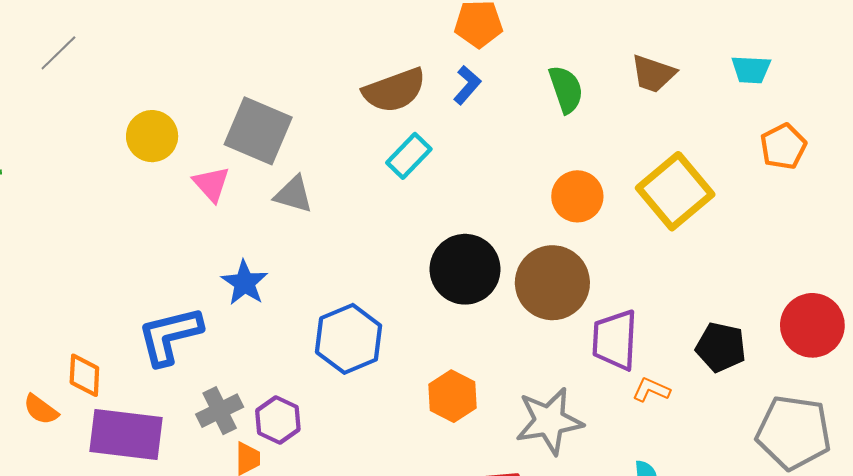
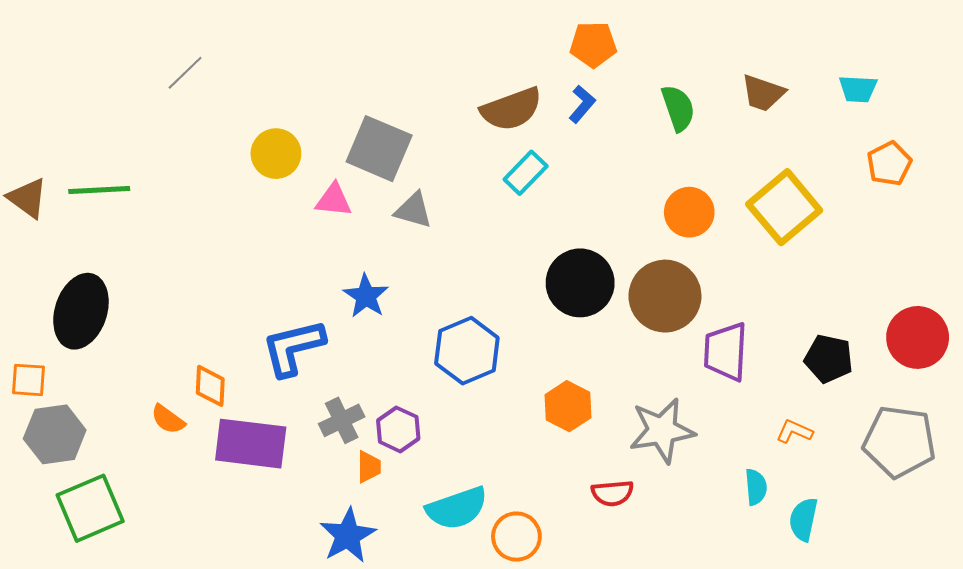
pink triangle: (211, 184) -> (334, 200), turned -42
orange L-shape: (651, 390) -> (794, 431), moved

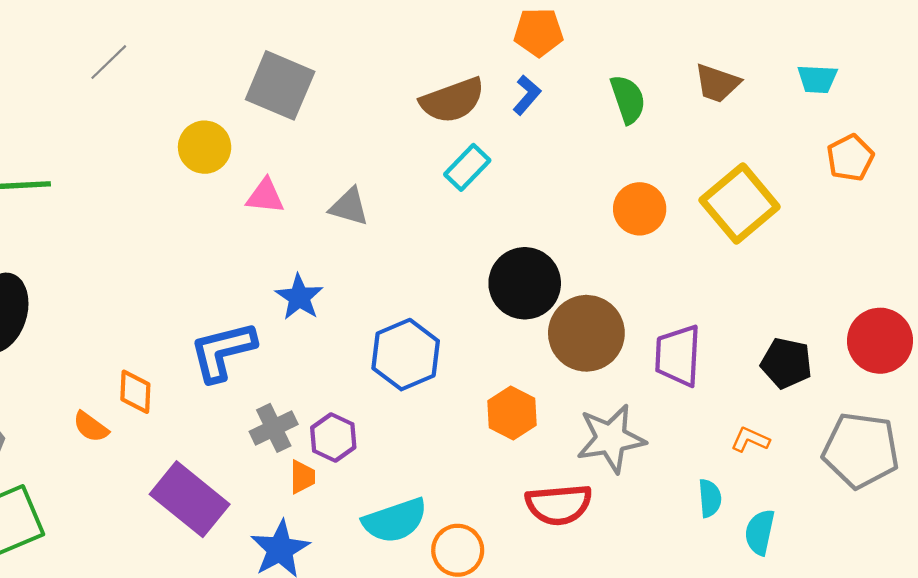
gray square: (379, 149) -> (280, 85), moved
brown circle: (665, 296) -> (586, 333), moved
purple rectangle: (251, 444) -> (190, 499), moved, turned 32
red semicircle: (612, 493) -> (559, 505), size x1.5

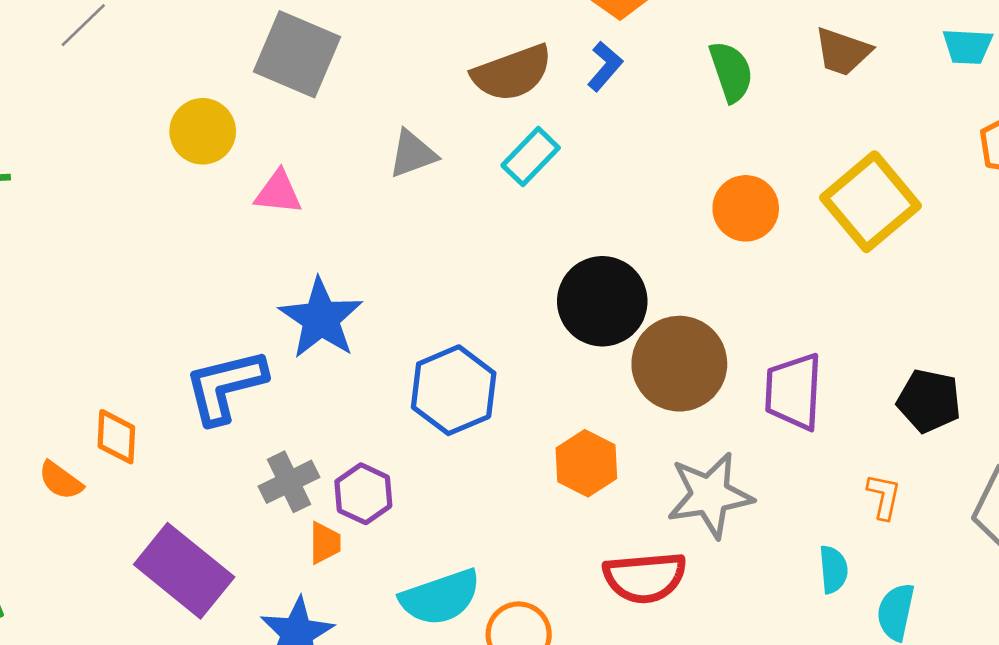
gray triangle: (349, 207) -> (412, 154), moved, turned -36
blue star: (299, 297) -> (321, 319), size x1.4
orange L-shape: (750, 440) -> (884, 496), turned 78

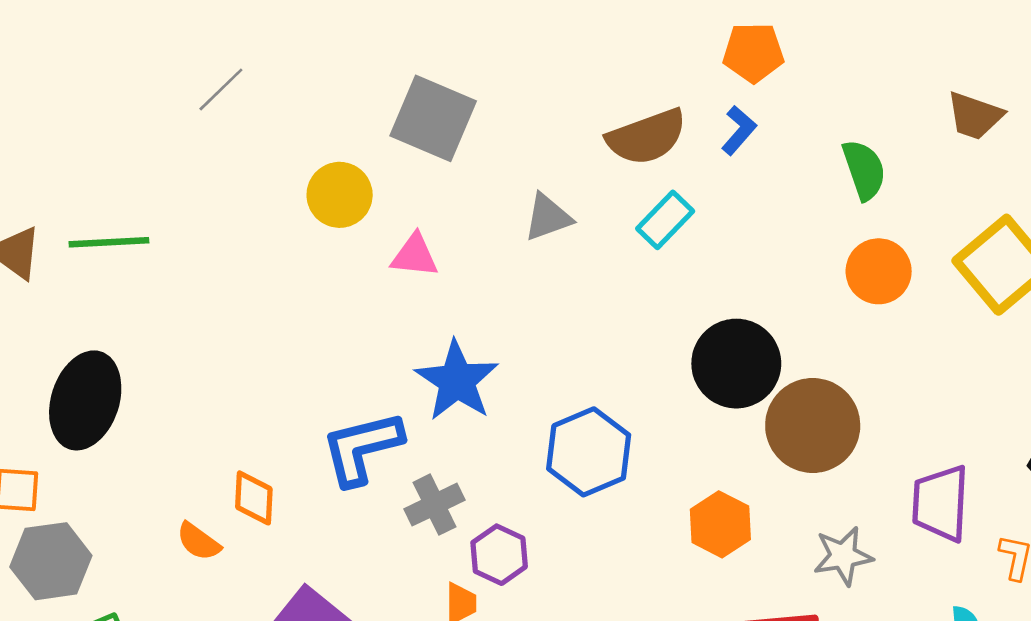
green semicircle: (731, 72) -> (864, 170), moved
purple trapezoid: (794, 392) -> (941, 503), moved
gray cross: (289, 482) -> (434, 505), moved
gray star: (710, 495) -> (843, 556), size x0.7

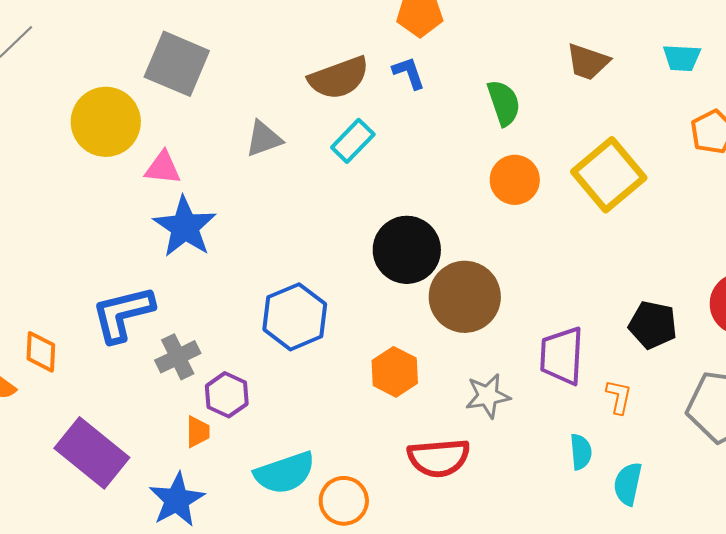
blue L-shape: (739, 130) -> (409, 73), turned -60
yellow circle: (340, 195) -> (106, 122), size x1.4
blue star: (457, 381) -> (185, 227), moved

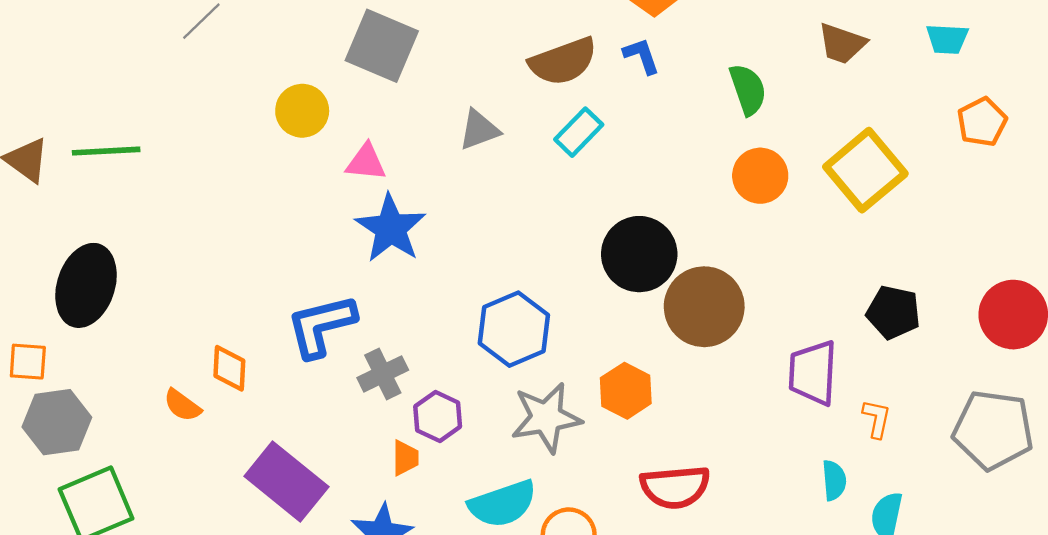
yellow circle: (106, 122) -> (302, 111), size x0.7
black pentagon: (653, 325) -> (893, 312), moved
gray star: (488, 396) -> (546, 418), moved, size x1.4

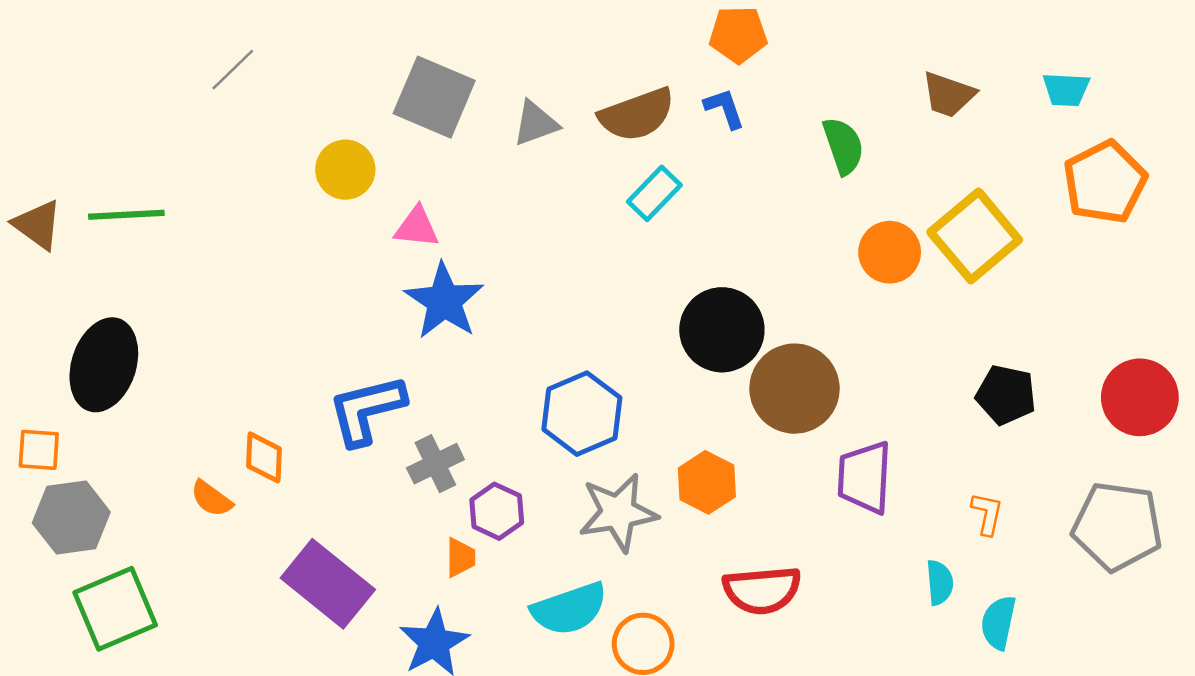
orange pentagon: (982, 122) -> (1105, 182), size x1.5
gray triangle: (479, 130) -> (536, 123), moved
orange circle: (760, 176) -> (890, 252), moved
purple trapezoid: (813, 373) -> (865, 477), moved

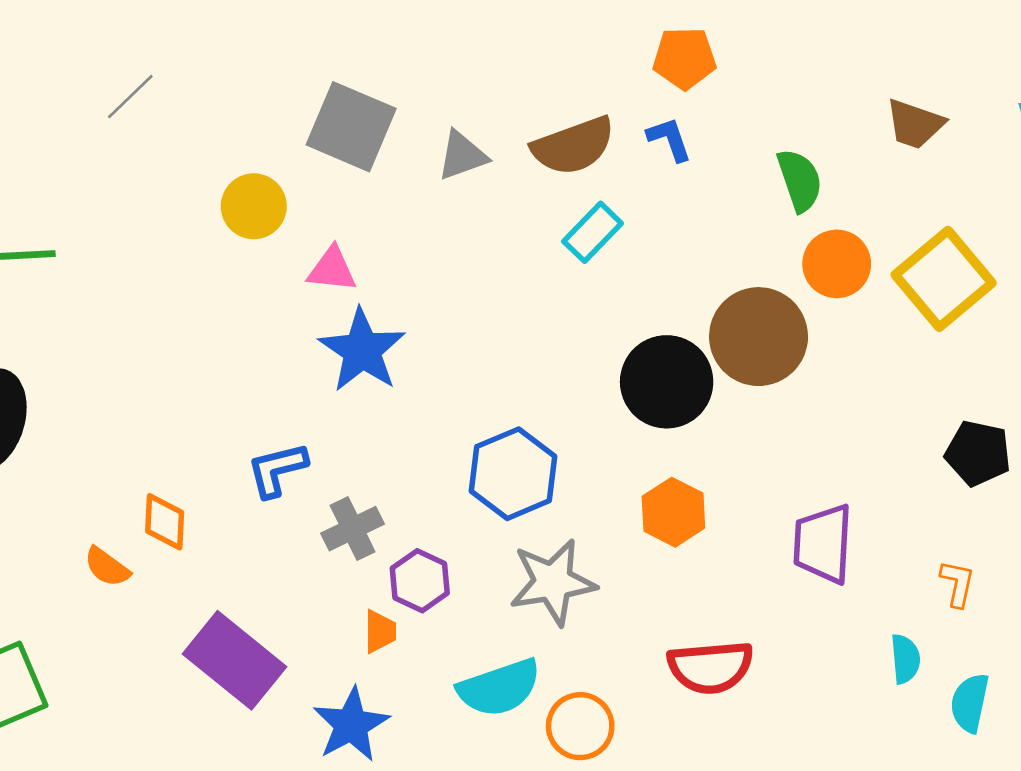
orange circle: (890, 252) -> (837, 264), moved
brown circle: (795, 389) -> (759, 337), moved
blue L-shape: (367, 410) -> (277, 470), size x0.7
orange hexagon: (707, 482) -> (673, 512), moved

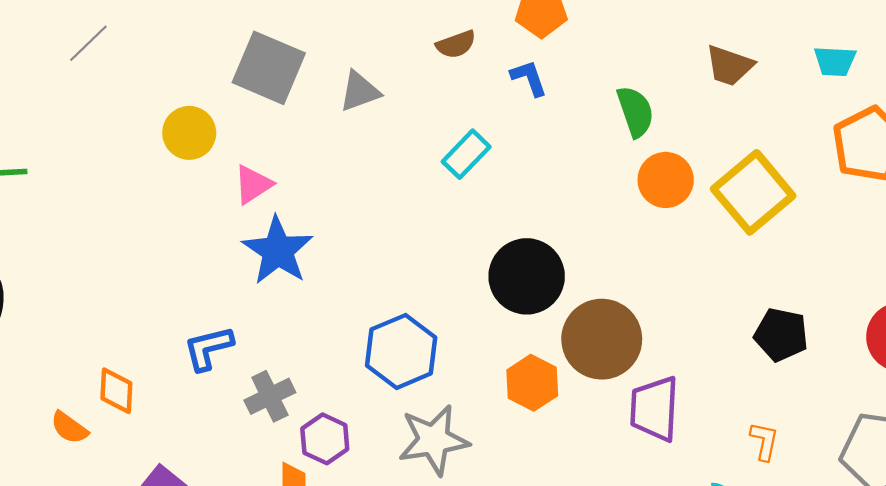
brown semicircle: (573, 146) -> (456, 44), moved, size x0.6
pink triangle: (332, 269) -> (253, 184), turned -39
brown circle: (759, 337) -> (602, 339), moved

